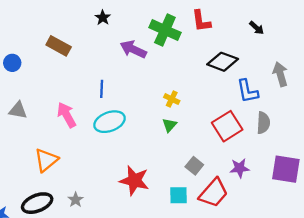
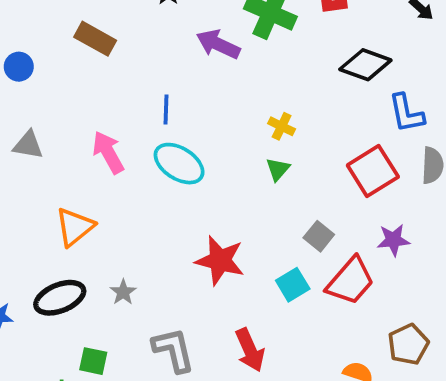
cyan ellipse: (110, 122) -> (179, 164), turned 52
cyan square: (179, 195) -> (293, 285), turned -30

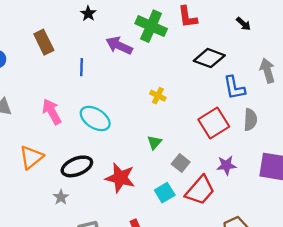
brown rectangle: (95, 39) -> (44, 42), turned 35
blue line: (166, 110) -> (81, 67), moved
green triangle: (278, 169) -> (154, 142), moved
black ellipse: (60, 298) -> (77, 166), moved

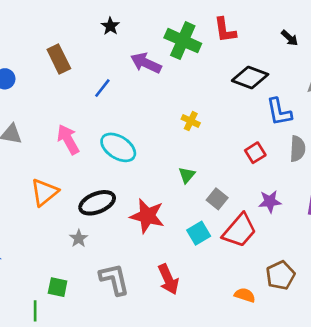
blue line: (81, 67) -> (102, 88), turned 36
red square: (214, 123) -> (255, 153), size x0.6

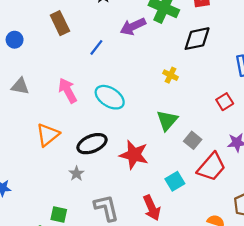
purple arrow: (146, 63) -> (133, 26), turned -50
black diamond: (250, 78) -> (197, 39), moved, turned -32
green triangle: (187, 175) -> (167, 120), size x1.5
cyan square: (199, 233) -> (175, 181), moved

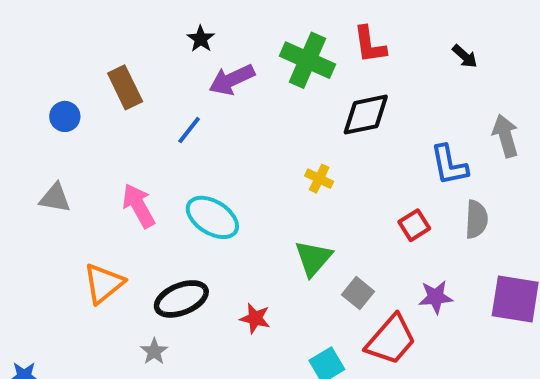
purple arrow: (133, 26) -> (232, 80), moved
blue circle: (15, 40) -> (65, 116), moved
red star: (134, 155) -> (255, 318), size x0.6

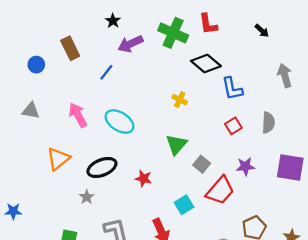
black diamond: (366, 115) -> (206, 64), turned 52
blue L-shape: (449, 165) -> (232, 89), moved

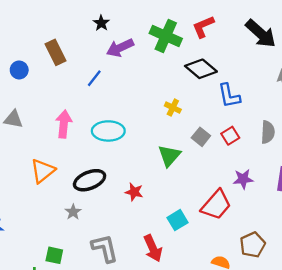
red L-shape: (208, 24) -> (203, 27), turned 75
black arrow: (262, 31) -> (261, 34), size x2.0
pink arrow: (78, 115) -> (64, 124), turned 35
cyan ellipse: (119, 122) -> (108, 131), turned -32
gray square: (202, 164) -> (201, 137), moved

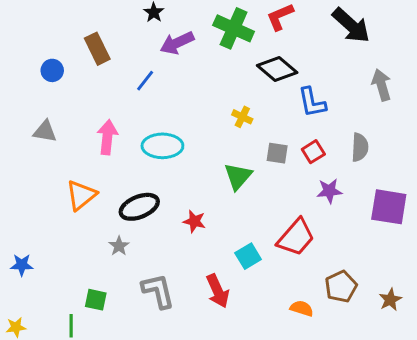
gray square: (201, 137) -> (277, 153), turned -30
purple star: (243, 179) -> (329, 191), moved

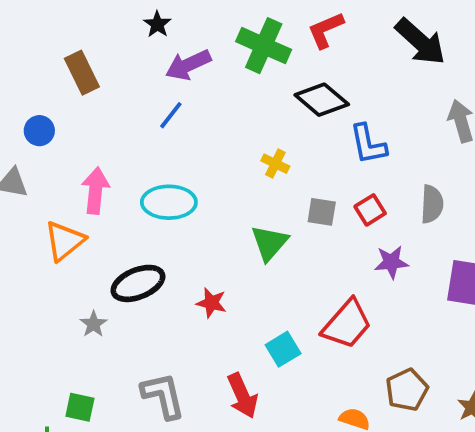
blue circle: (52, 70) -> (39, 131), moved
blue line: (145, 81) -> (171, 115), moved
orange triangle: (81, 195) -> (64, 241), moved
gray star: (119, 246) -> (93, 324), moved

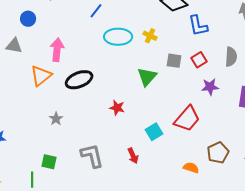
cyan ellipse: (169, 202) -> (118, 37), moved
black ellipse: (138, 283) -> (79, 80), moved
red arrow: (242, 396) -> (133, 156), size x0.7

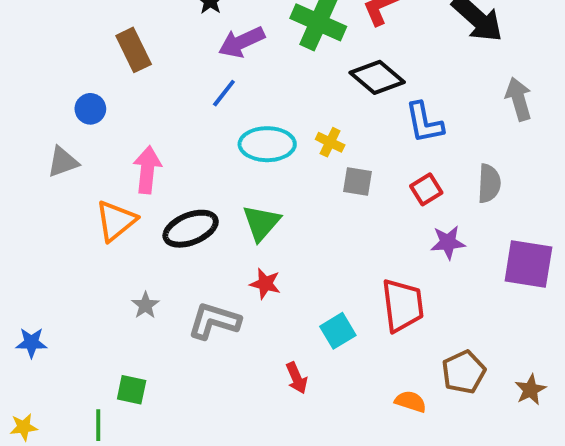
gray triangle: (14, 46) -> (63, 162), turned -30
gray square: (174, 61) -> (358, 182), moved
green triangle: (147, 77) -> (261, 223), moved
red trapezoid: (187, 119) -> (403, 305), turned -48
gray L-shape: (92, 156) -> (214, 321), moved, turned -60

